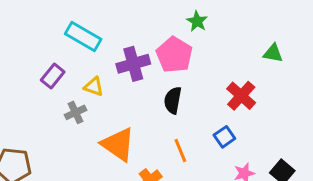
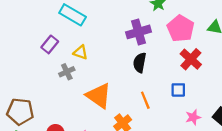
pink pentagon: (174, 55) -> (181, 29), moved
purple cross: (133, 64) -> (139, 32), moved
blue square: (224, 137) -> (178, 90), turned 35

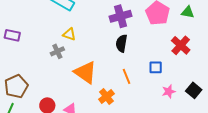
purple rectangle: (50, 44) -> (12, 35), moved, turned 63
red cross: (191, 59) -> (181, 45), moved
brown pentagon: (20, 112) -> (16, 86), turned -30

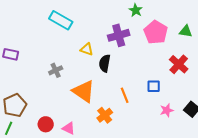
yellow triangle: (69, 34) -> (87, 49), moved
black semicircle: (122, 43) -> (105, 63), moved

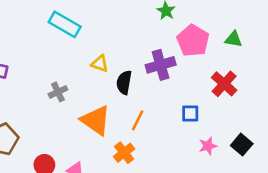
purple cross: (119, 35) -> (161, 65), moved
orange line: (125, 95) -> (138, 120), moved, turned 49

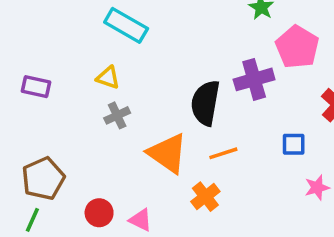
yellow triangle: (100, 64) -> (108, 78), moved
black semicircle: (124, 82) -> (205, 103), size x1.4
orange line: (138, 120) -> (223, 153), turned 45

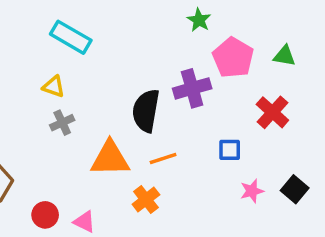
orange triangle: (168, 153) -> (110, 158), turned -36

